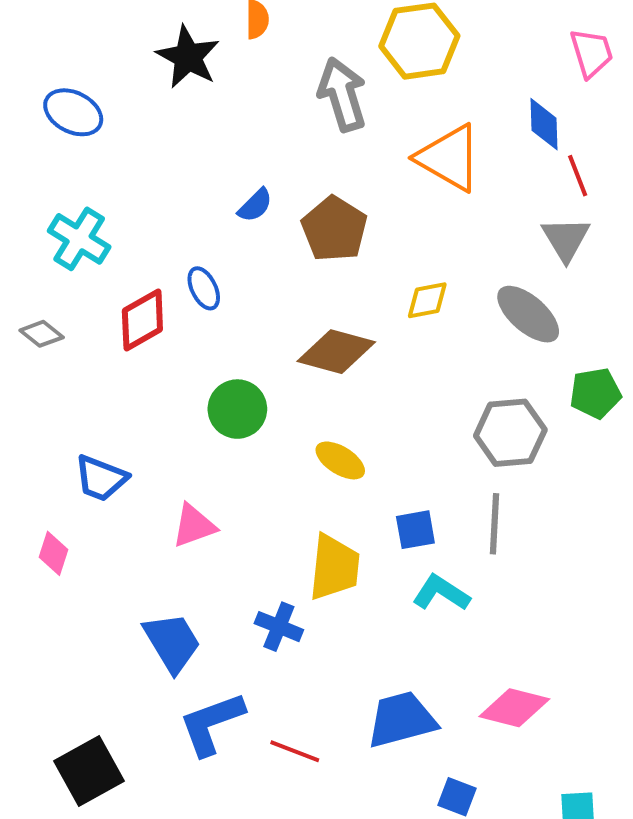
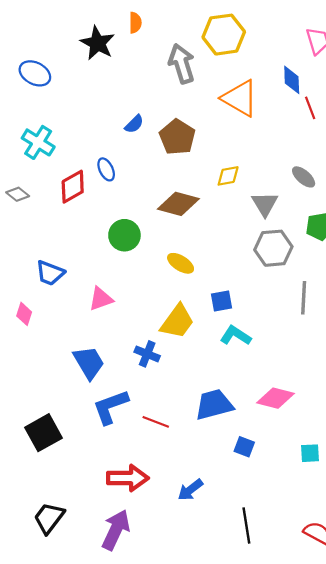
gray triangle: (566, 239) -> (265, 204), moved
gray ellipse: (528, 314) -> (304, 177), moved, size x0.7
gray line: (495, 524) -> (304, 298), moved
yellow trapezoid: (334, 567) -> (177, 322), turned 30

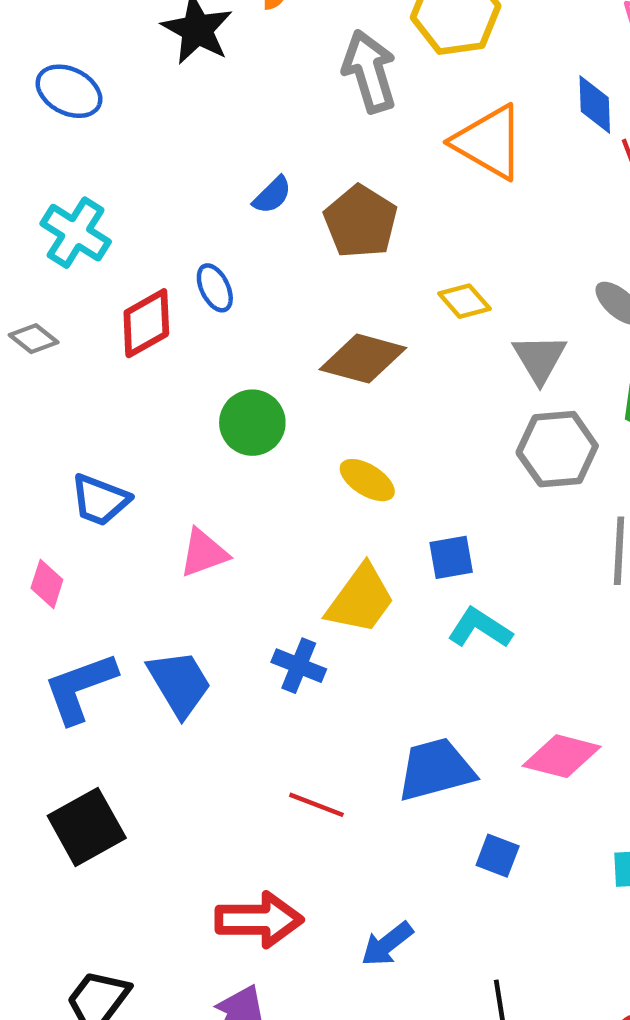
yellow diamond: (228, 176) -> (464, 301), turned 60
blue L-shape: (110, 407) -> (80, 688), moved

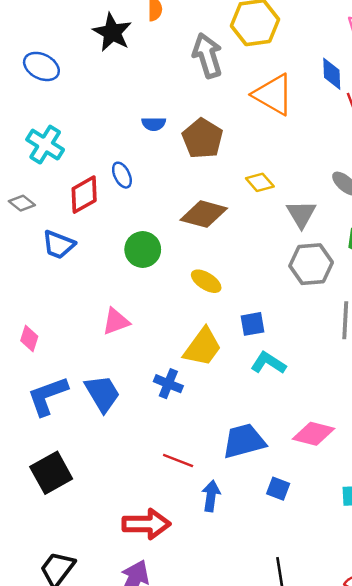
blue semicircle: (272, 195) -> (154, 124), turned 45
blue trapezoid: (100, 500) -> (59, 245), moved
blue arrow: (387, 944) -> (211, 496), moved, turned 136

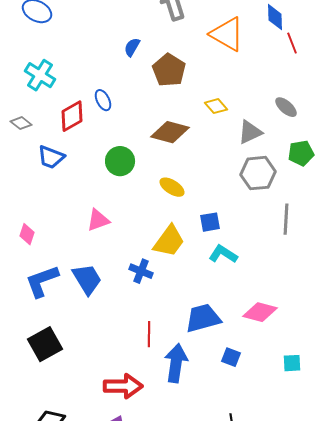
blue semicircle: (154, 124) -> (132, 47), moved, turned 120
gray triangle: (301, 214) -> (250, 132), turned 36
red line: (178, 461) -> (149, 334), turned 70
blue arrow: (211, 496) -> (176, 363), size x1.5

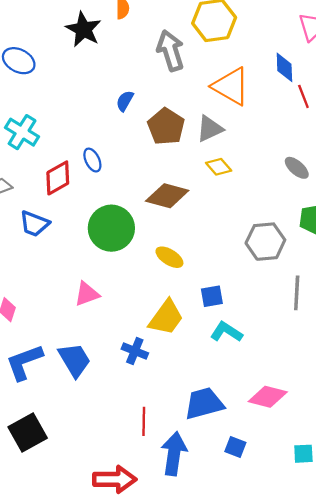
gray triangle: (250, 132) -> (210, 129), moved
green circle: (120, 161) -> (111, 228), size x1.4

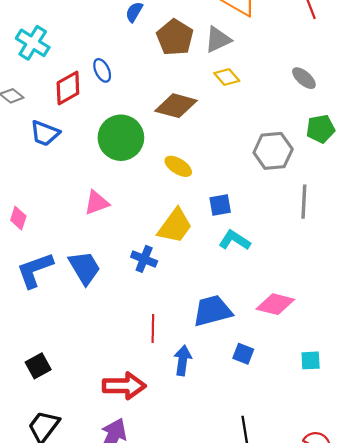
black square: (28, 432) -> (38, 366), moved, size x0.7
blue arrow: (174, 454) -> (183, 360), size x0.7

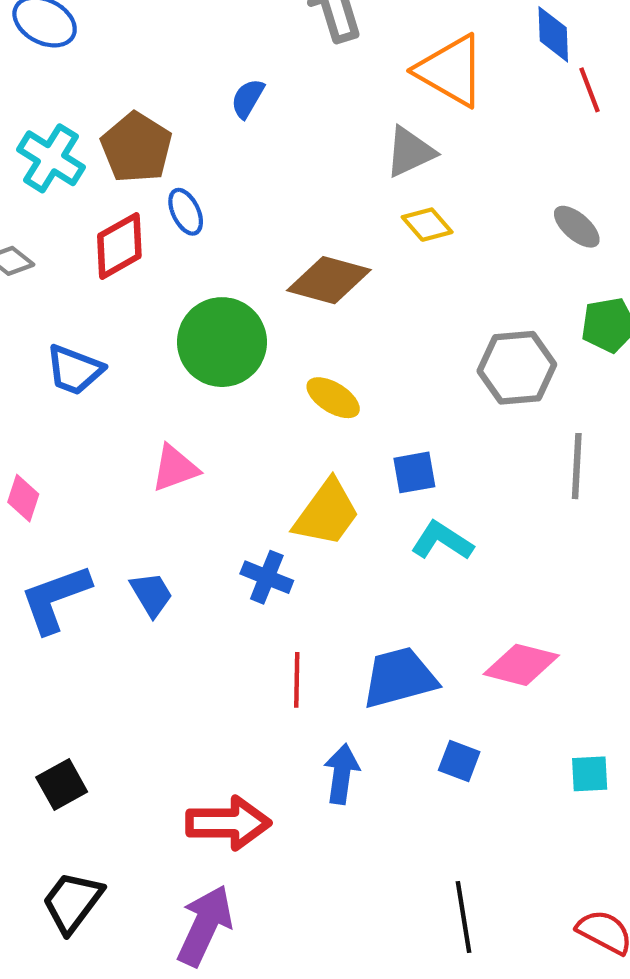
brown pentagon: (175, 37) -> (136, 148), moved
blue trapezoid: (45, 133) -> (75, 370), moved
blue trapezoid: (84, 268) -> (151, 594), size x0.7
red line: (153, 328) -> (297, 680), moved

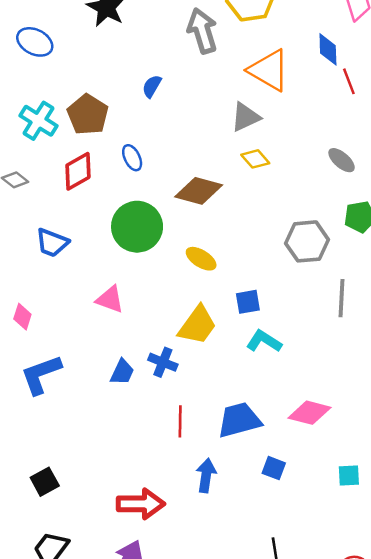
blue ellipse: (186, 212) -> (132, 158), moved
pink triangle: (175, 468) -> (110, 299), turned 40
blue trapezoid: (151, 594) -> (122, 372), moved, turned 56

